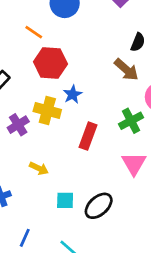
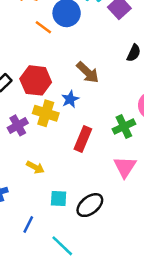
orange line: (34, 32) -> (43, 27), moved
red hexagon: (50, 63) -> (36, 80), moved
brown arrow: (126, 70) -> (88, 72), moved
blue line: (25, 238) -> (28, 224), moved

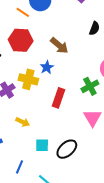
red hexagon: (36, 80) -> (21, 40), moved

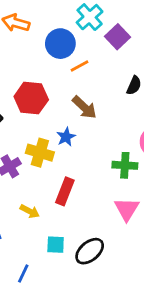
orange line: (23, 12) -> (79, 66), moved, turned -64
green cross: (90, 86) -> (125, 165), turned 30
red rectangle: (58, 98) -> (65, 191), moved

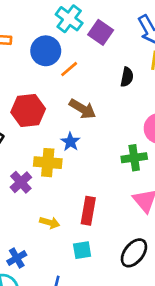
red rectangle: (65, 191) -> (88, 211), moved
black ellipse: (90, 251) -> (134, 253), moved

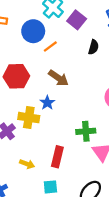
black semicircle: (127, 77) -> (93, 47), moved
green cross: (134, 158) -> (86, 131), moved

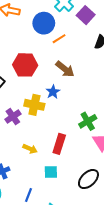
green cross: (86, 131) -> (88, 121), turned -30

